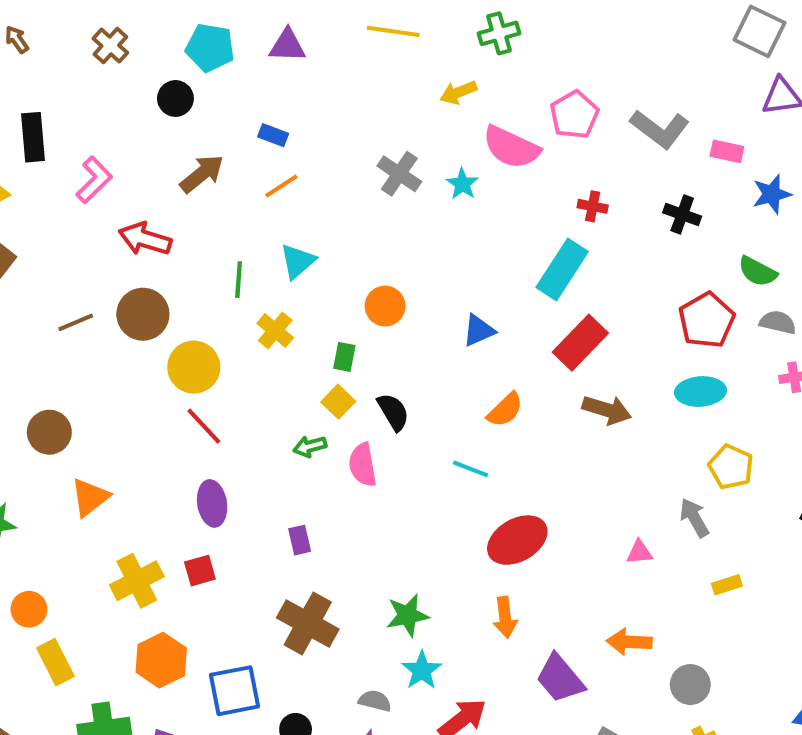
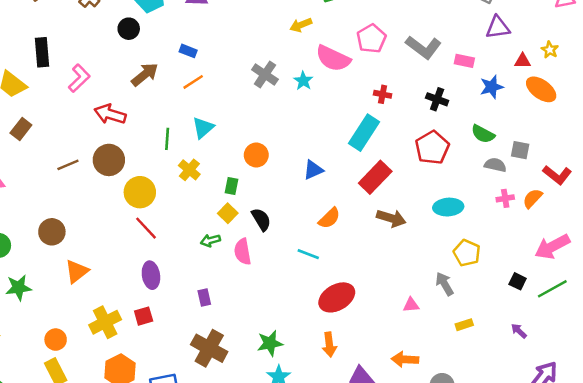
red pentagon: (707, 320) -> (432, 148), moved
orange circle: (29, 609) -> (56, 340), moved

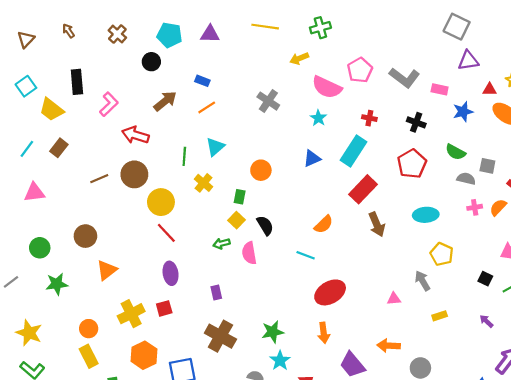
cyan star: (303, 81) -> (318, 118), moved
blue triangle: (313, 170) -> (312, 158), moved
brown arrow: (391, 218) -> (377, 224), turned 50

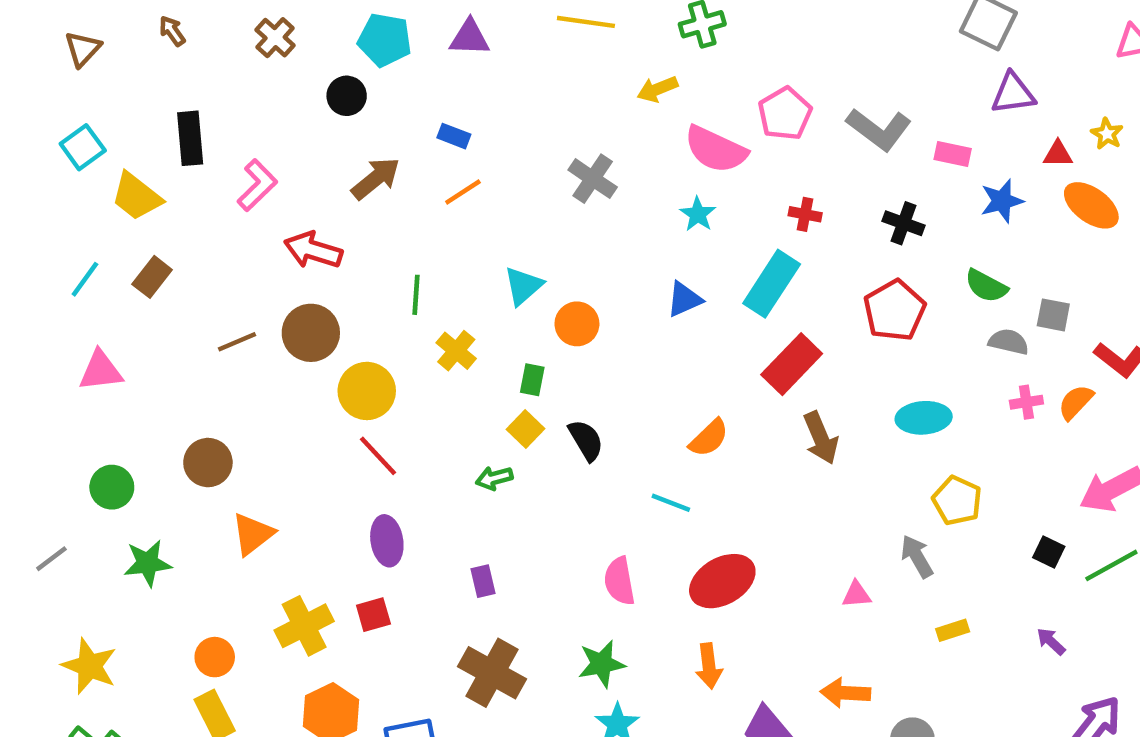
cyan triangle: (215, 147) -> (523, 286), moved
pink semicircle: (249, 253) -> (619, 581), moved

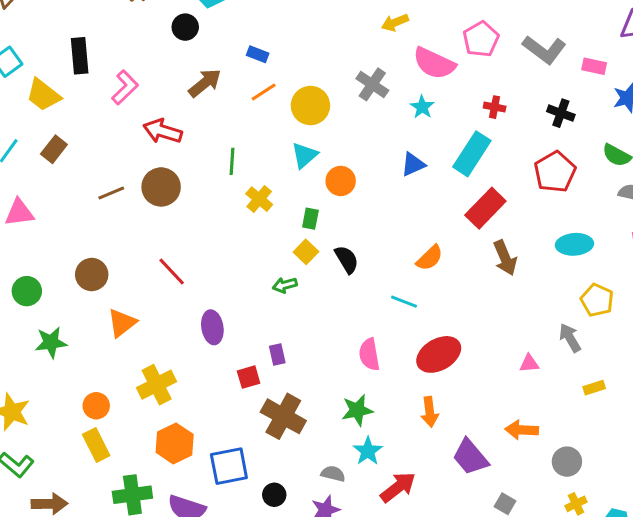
gray cross: (593, 179) -> (372, 84), moved
yellow circle: (367, 391) -> (310, 106), moved
red line: (378, 456) -> (172, 271), moved
red square: (373, 615) -> (249, 377), moved

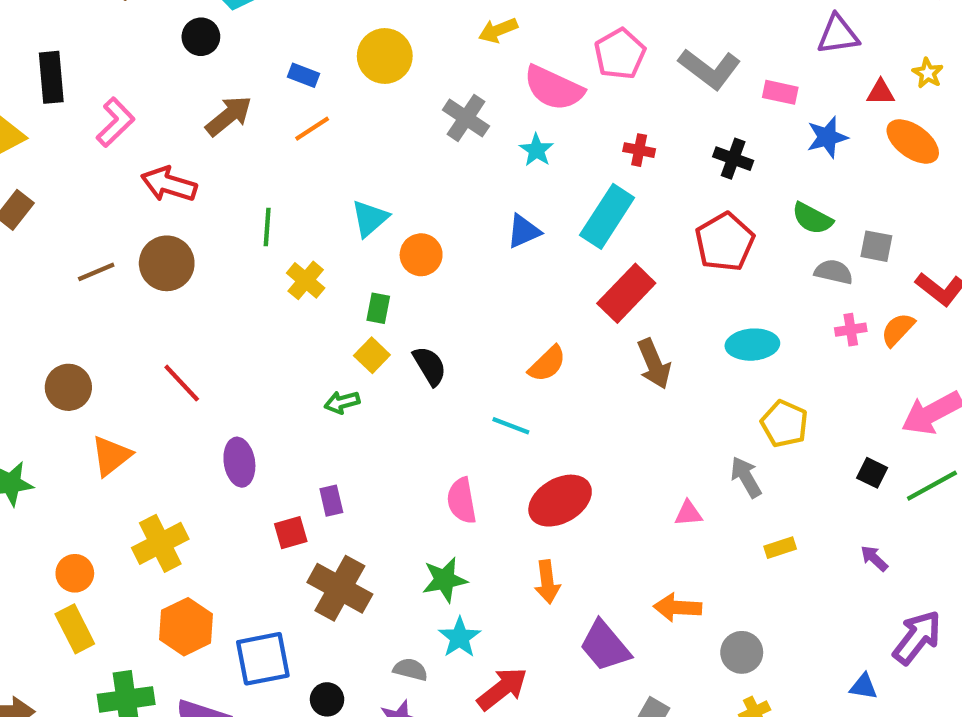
yellow circle: (310, 106) -> (385, 56), moved

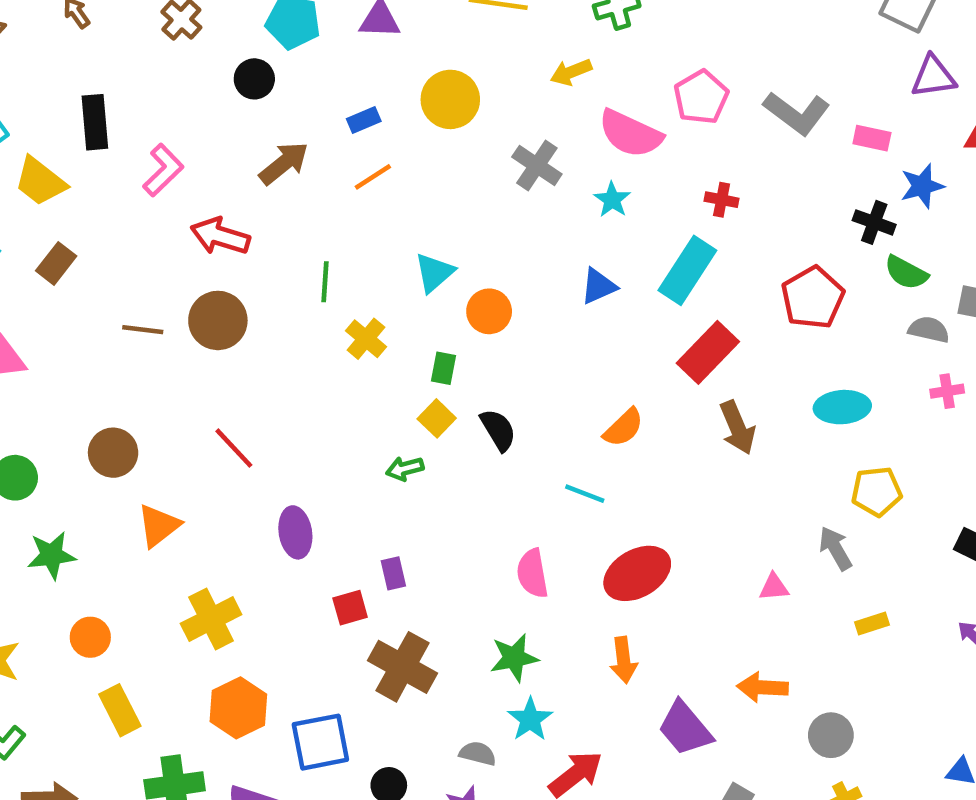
blue rectangle: (304, 75) -> (364, 120), turned -44
black cross: (733, 159) -> (874, 222), moved
brown line: (96, 272) -> (143, 330), turned 30
yellow pentagon: (784, 424) -> (876, 491), turned -30
orange circle: (75, 573) -> (90, 637), moved

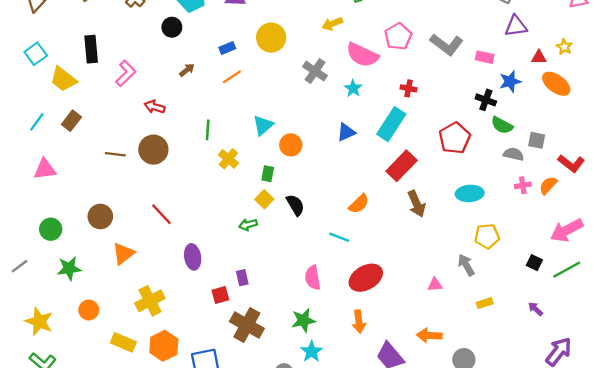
brown arrow: (284, 163) -> (187, 70), size x0.6
red arrow: (220, 236) -> (155, 107), size x0.7
yellow rectangle: (120, 710) -> (123, 342), moved, turned -40

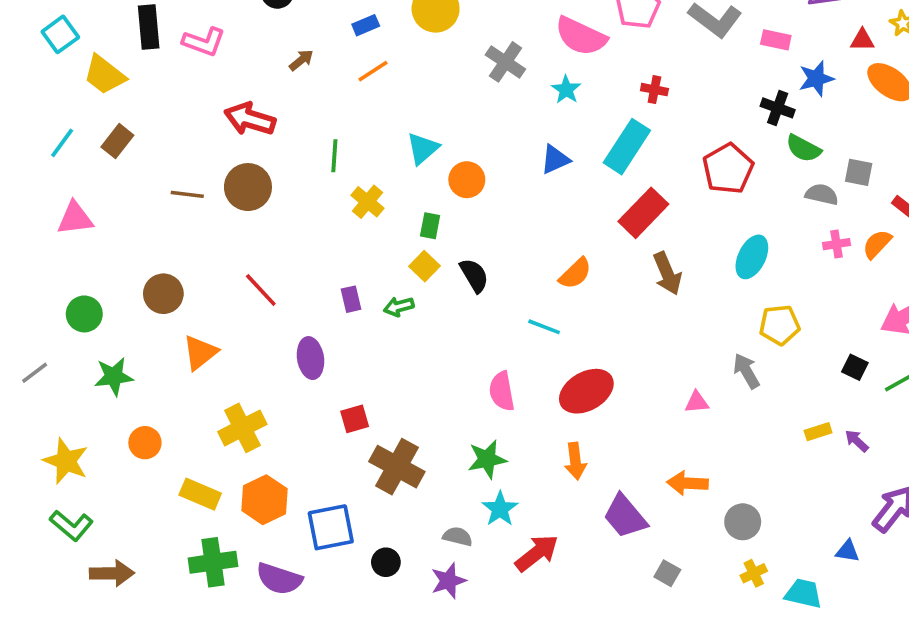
pink L-shape: (126, 73) -> (204, 42), moved, turned 64
red arrow: (155, 107) -> (250, 119), size x1.5
cyan ellipse: (470, 193) -> (752, 257), turned -60
purple rectangle: (242, 278) -> (351, 299), moved
yellow rectangle: (485, 303) -> (818, 432), moved

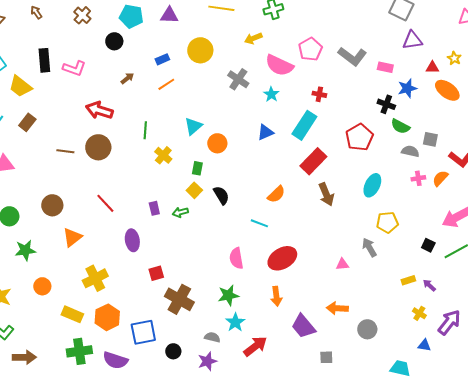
gray square: (667, 573) -> (326, 357), turned -32
yellow cross: (754, 573) -> (419, 313), moved, turned -32

